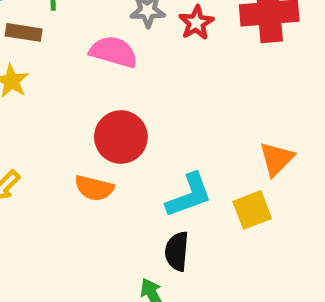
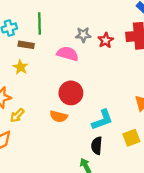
yellow square: (252, 210) -> (131, 138), moved

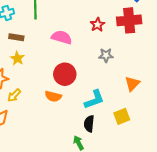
gray star: (83, 35) -> (106, 55), moved
brown rectangle: (26, 45) -> (16, 37), moved
yellow star: (21, 67) -> (17, 58), moved

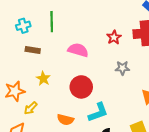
yellow star: (17, 58) -> (43, 79), moved
orange semicircle: (53, 96) -> (65, 120), moved
cyan L-shape: (94, 100) -> (98, 112), moved

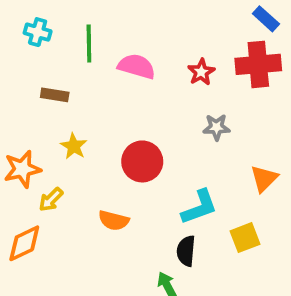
cyan cross: (23, 26) -> (38, 32), moved, turned 32
pink semicircle: (78, 50) -> (137, 66), moved
cyan L-shape: (98, 112) -> (199, 207), moved

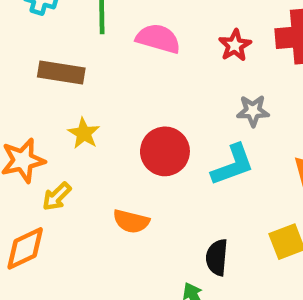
brown rectangle: (55, 95) -> (61, 72), size x1.4
cyan L-shape: (199, 207) -> (233, 165), moved

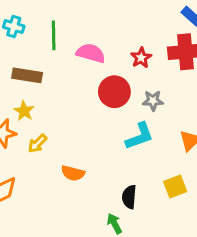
yellow star: (84, 133) -> (24, 111), moved
red circle: (165, 151) -> (114, 92), moved
yellow arrow: (57, 197) -> (37, 144), moved

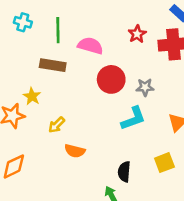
red star: (141, 58) -> (137, 34), moved
brown rectangle: (27, 75) -> (53, 65), moved
yellow arrow: (37, 144) -> (57, 125), moved

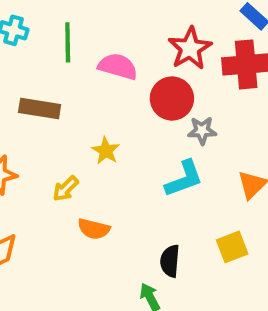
red star: (137, 34) -> (190, 48), size x1.5
brown rectangle: (53, 65) -> (40, 109), moved
red circle: (111, 79) -> (172, 99), moved
yellow star: (32, 96) -> (106, 151), moved

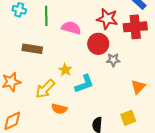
red star: (190, 48) -> (107, 19), turned -30
cyan L-shape: (184, 179) -> (84, 84), moved
yellow arrow: (66, 189) -> (45, 89), size x1.5

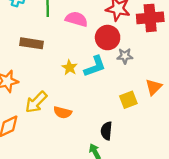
cyan L-shape: (84, 84) -> (95, 66), moved
yellow arrow: (45, 89) -> (36, 102), moved
yellow square: (128, 118) -> (128, 100), moved

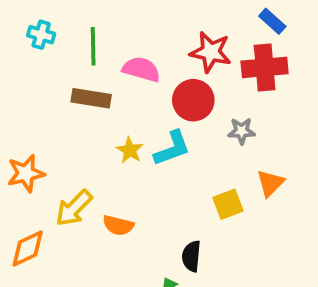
brown rectangle: (32, 43) -> (91, 98), moved
gray star: (125, 56) -> (241, 131), moved

